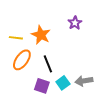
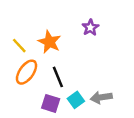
yellow line: (16, 38) -> (19, 46), turned 40

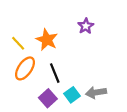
purple square: (51, 103) -> (48, 98), turned 30

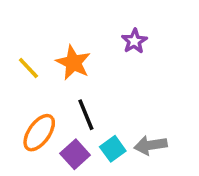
orange ellipse: (25, 68) -> (39, 133), moved

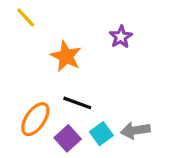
yellow line: (28, 68) -> (26, 17), moved
black line: (86, 115) -> (77, 103), turned -48

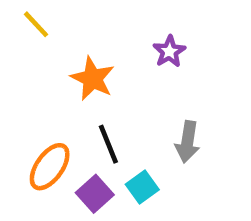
black line: (77, 103) -> (108, 144), turned 48
gray arrow: (135, 130) -> (187, 142), moved, turned -72

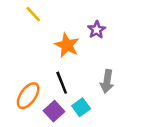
yellow line: (36, 24) -> (33, 14), moved
orange star: (93, 79) -> (67, 45), moved

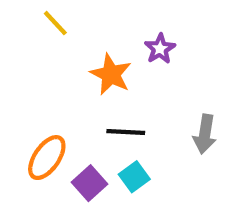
gray arrow: (107, 81) -> (205, 134), moved
black line: (62, 83) -> (126, 132), moved, turned -65

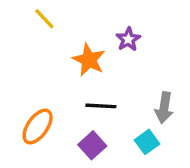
cyan square: (134, 177) -> (147, 142), moved
purple square: (89, 183) -> (92, 145), moved

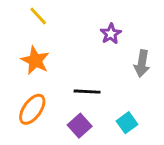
orange star: (89, 60) -> (35, 60), moved
gray arrow: (164, 108) -> (142, 63), moved

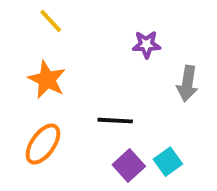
purple star: (111, 34) -> (146, 44), turned 30
purple square: (80, 126) -> (129, 165), moved

